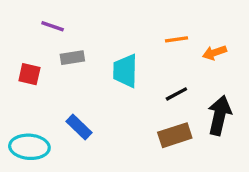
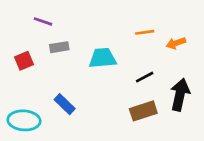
cyan trapezoid: (125, 71) -> (103, 58), turned 84
red square: (29, 74) -> (24, 61), turned -36

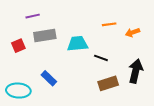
purple line: (43, 21) -> (33, 16), turned -32
gray rectangle: (59, 47) -> (45, 35), size x1.5
black line: (145, 77) -> (101, 58), moved, turned 48

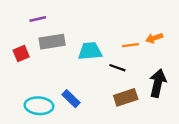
orange line: (109, 24) -> (130, 45), moved
blue rectangle: (49, 78) -> (71, 99), moved
cyan ellipse: (18, 91) -> (39, 106), moved

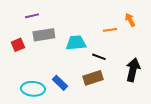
orange arrow: (154, 38) -> (130, 20), moved, turned 80
orange line: (130, 45) -> (110, 30), moved
brown rectangle: (126, 97) -> (93, 78), moved

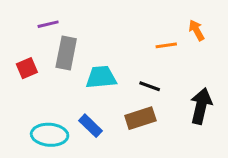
gray rectangle: (44, 35) -> (66, 53), turned -70
cyan trapezoid: (76, 43) -> (101, 77), moved

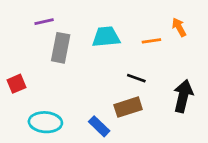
red square: (27, 68) -> (17, 84), moved
cyan trapezoid: (101, 77) -> (106, 37), moved
blue rectangle: (90, 126) -> (99, 126), moved

